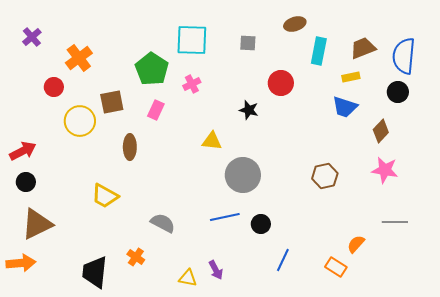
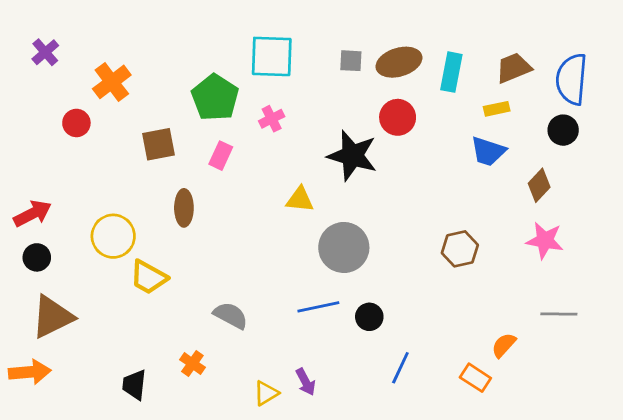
brown ellipse: (295, 24) -> (399, 62), moved, size x1.4
black star: (249, 110) -> (352, 156), size x1.8
yellow circle: (80, 121) -> (113, 236), moved
black trapezoid: (95, 272) -> (134, 385), size x0.7
yellow triangle: (188, 278) -> (266, 393), turned -42

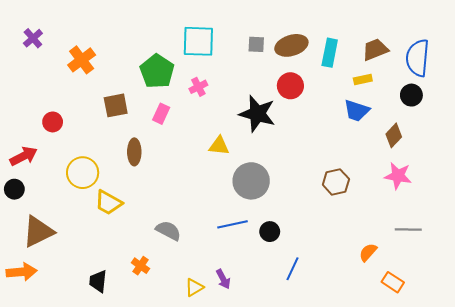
red circle: (76, 123) -> (53, 122), moved
black circle: (37, 257) -> (14, 189), moved
orange rectangle: (475, 378) -> (393, 282), moved

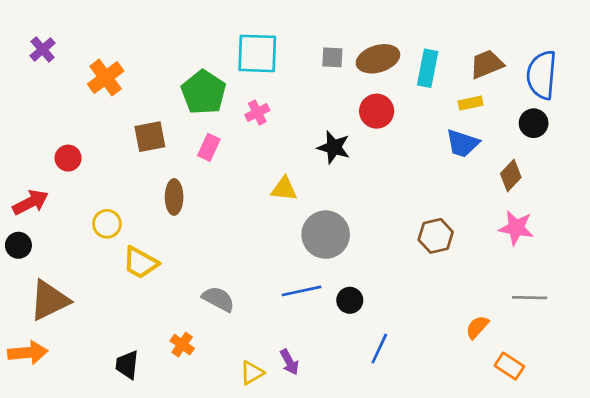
black star: (257, 114) -> (334, 147), size x0.7
yellow circle: (83, 173) -> (107, 224), size x0.7

